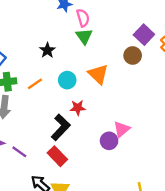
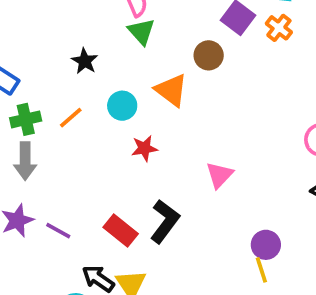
brown circle: (133, 55) -> (209, 55), moved
black L-shape: (61, 127) -> (165, 221), moved
purple circle: (109, 141) -> (266, 245), moved

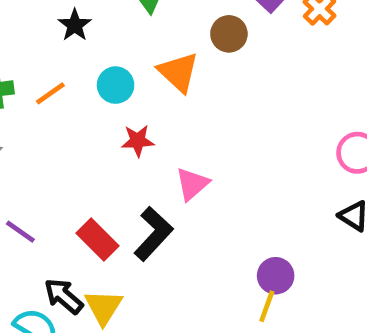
pink triangle: (219, 175) -> (192, 184), moved
yellow line: (261, 270) -> (267, 306), turned 32

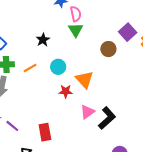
orange triangle: (178, 72) -> (84, 80), moved
black L-shape: (153, 234) -> (107, 118), moved
red rectangle: (98, 239) -> (45, 132), turned 30

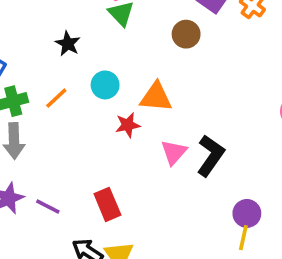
orange triangle: (84, 80) -> (156, 97), turned -30

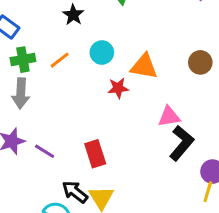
brown circle: (186, 34) -> (200, 62), moved
pink triangle: (174, 152) -> (169, 117), moved, turned 35
black L-shape: (211, 156) -> (182, 143), moved

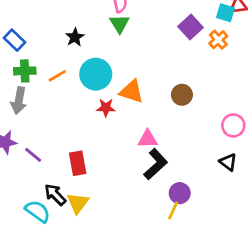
cyan circle: (102, 52) -> (96, 74), size x1.5

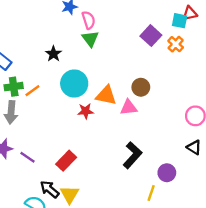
orange line: (57, 76) -> (32, 91), moved
brown circle: (182, 95) -> (141, 87), moved
pink triangle: (148, 139) -> (129, 107), moved
red rectangle: (78, 163) -> (66, 161), turned 60
purple circle: (180, 193) -> (167, 173), moved

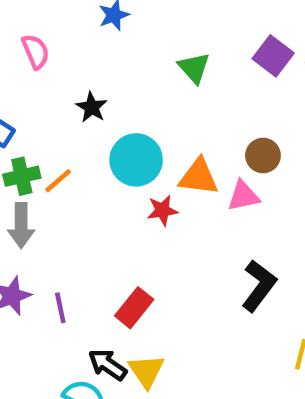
pink semicircle: (89, 20) -> (36, 52), moved
green triangle: (90, 39) -> (194, 68), moved
purple line: (28, 157) -> (60, 308), turned 49

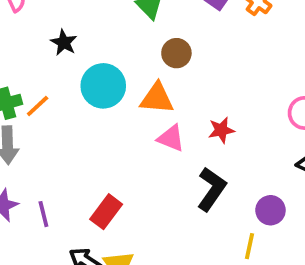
brown circle: (263, 156) -> (176, 53), moved
pink triangle: (243, 196) -> (171, 138), moved, turned 36
red star: (162, 210) -> (221, 130), moved

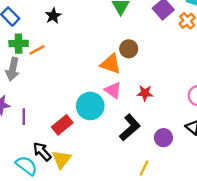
black star: (64, 42) -> (53, 16), moved
brown circle: (176, 53) -> (129, 49), moved
cyan circle: (103, 86) -> (90, 106), moved
purple circle: (270, 210) -> (163, 138), moved

